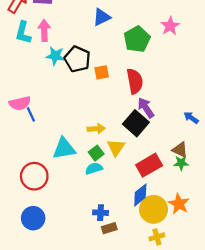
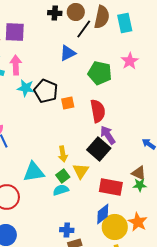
green pentagon: (137, 39) -> (100, 73), turned -30
yellow arrow: (96, 129) -> (63, 154), turned 84
red rectangle: (149, 165) -> (111, 187), turned 40

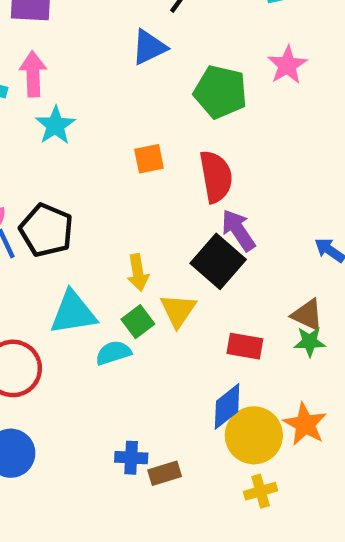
cyan star: (26, 88) -> (55, 125), turned 30
black pentagon: (46, 91) -> (46, 230), moved
red rectangle: (111, 187) -> (245, 346), size x0.7
cyan semicircle: (61, 190) -> (113, 353), moved
blue cross: (67, 230) -> (131, 458), moved

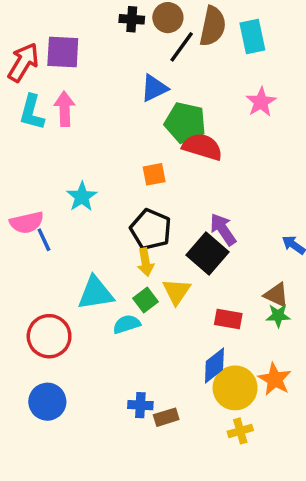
green pentagon: (220, 92) -> (185, 123), moved
cyan star: (55, 125) -> (82, 197), moved
red semicircle: (216, 177) -> (202, 147), moved, turned -63
black pentagon: (46, 230) -> (151, 229), moved

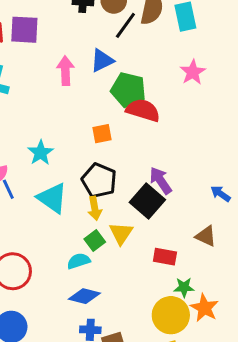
pink arrow: (65, 109) -> (65, 71), moved
cyan triangle: (96, 293) -> (52, 198), moved, turned 44
green star: (278, 316) -> (184, 287), moved
blue diamond: (214, 365) -> (84, 296), moved, turned 52

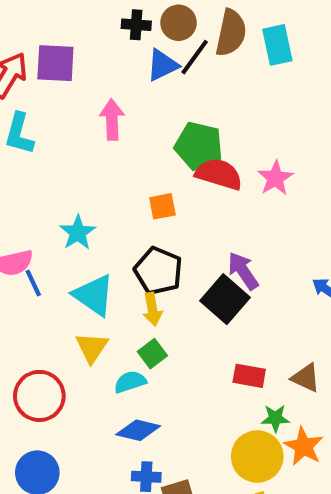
blue triangle: (102, 60) -> (162, 65), moved
pink star: (193, 72) -> (275, 178), moved
yellow triangle: (121, 233) -> (92, 348), moved
brown triangle: (206, 236) -> (306, 378), moved

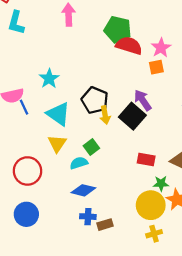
orange square: (162, 206) -> (156, 67), moved
yellow arrow: (152, 309) -> (105, 115), moved

